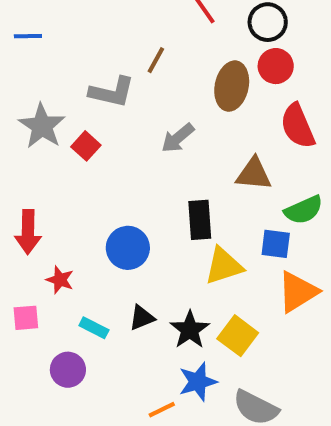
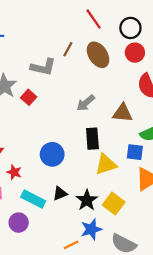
brown ellipse: (232, 86) -> (98, 55), moved, turned -45
gray arrow: (178, 138) -> (86, 103), moved
cyan rectangle: (94, 328) -> (33, 199), size x1.5

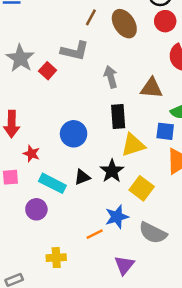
gray L-shape: (43, 67) -> (75, 51), moved
gray arrow: (86, 103) -> (111, 77), turned 114
black star: (87, 200) -> (112, 171), moved

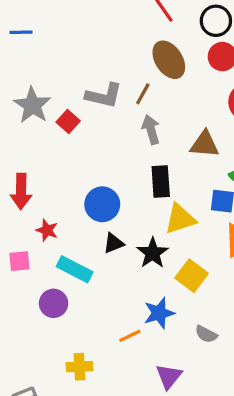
brown line: (91, 17) -> (143, 94), moved
black triangle: (82, 177) -> (114, 243), moved
gray semicircle: (153, 233) -> (206, 334), size x0.6

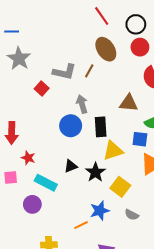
gray star: (32, 105) -> (19, 58), moved
gray arrow: (151, 130) -> (82, 104), moved
blue circle: (102, 204) -> (71, 126), moved
gray semicircle: (206, 334) -> (132, 215), moved

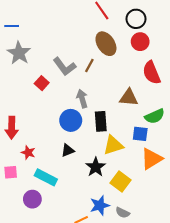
gray L-shape: (64, 72) -> (65, 66), turned 40
black triangle: (71, 166) -> (68, 150), moved
gray semicircle: (132, 215) -> (123, 213), moved

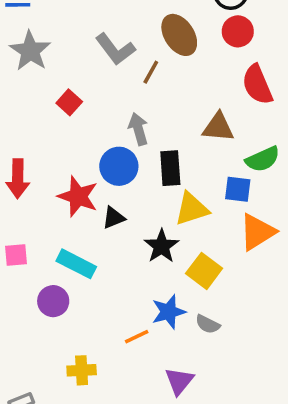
gray L-shape: (65, 66) -> (115, 49), moved
red star: (28, 153) -> (78, 196), moved, size x1.6

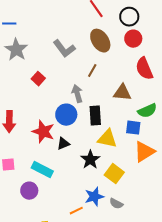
brown line: (151, 72) -> (92, 71), moved
yellow triangle: (192, 209) -> (107, 139), turned 30

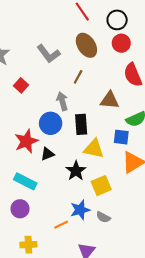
red star: (43, 132) -> (26, 141), turned 30
yellow square: (114, 174) -> (101, 186), turned 30
purple circle: (29, 191) -> (20, 209), moved

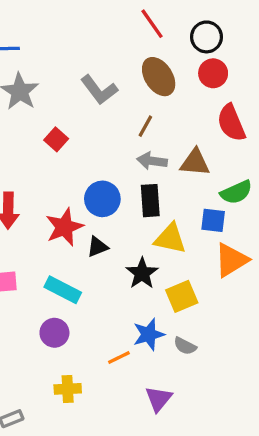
gray arrow: (62, 101) -> (152, 161), moved, turned -66

